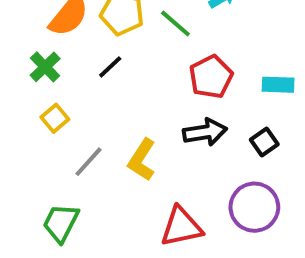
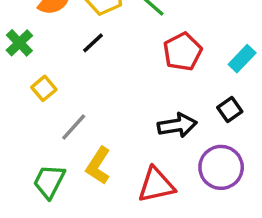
green cross: (45, 67) -> (19, 43), moved
cyan rectangle: (278, 85) -> (242, 59), turned -48
black arrow: (205, 132) -> (177, 125), moved
yellow L-shape: (142, 160) -> (98, 166), moved

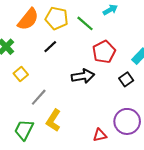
black square: (230, 110) -> (126, 79), moved
black arrow: (177, 125) -> (83, 76), moved
red triangle: (156, 185) -> (100, 135), moved, size x0.6

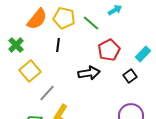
black line: (50, 47) -> (58, 45), turned -40
yellow square: (21, 74) -> (30, 71), size x1.5

